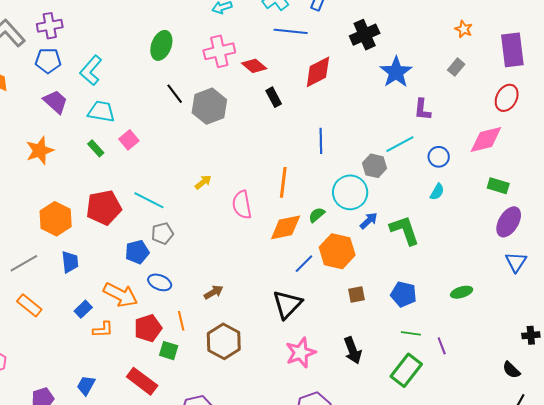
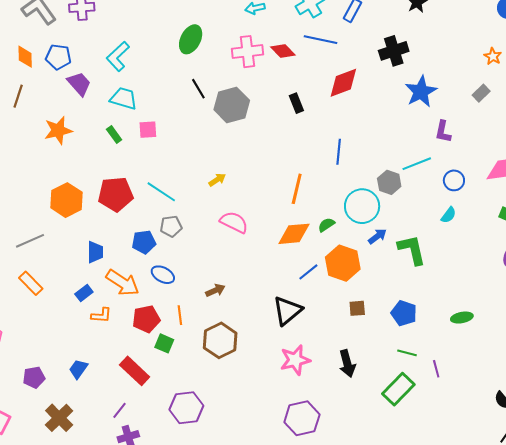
blue pentagon: (48, 61) -> (58, 57), moved
red diamond: (254, 66) -> (283, 51), moved
pink square: (129, 140) -> (148, 130), turned 30
pink semicircle: (242, 205) -> (234, 222), moved, turned 120
blue trapezoid: (70, 262) -> (95, 252), moved

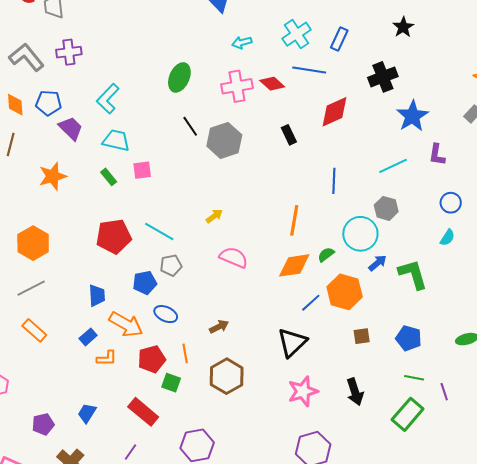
cyan line: (417, 164) -> (393, 166), moved
orange hexagon: (66, 200) -> (33, 243), moved

